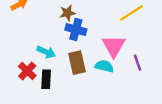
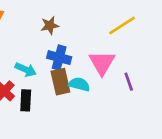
blue cross: (76, 29) -> (59, 58), moved
cyan semicircle: (104, 66) -> (79, 84), moved

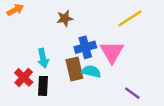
blue cross: (59, 58) -> (85, 47), moved, turned -30
cyan arrow: (26, 70) -> (43, 58), turned 54
purple line: (129, 82) -> (132, 93), moved, turned -35

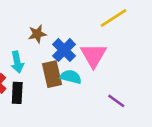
brown star: (65, 18) -> (37, 34), moved
blue cross: (85, 47) -> (64, 50), turned -30

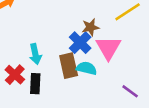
brown star: (37, 34) -> (90, 27), moved

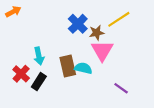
brown star: (90, 27) -> (97, 33), moved
blue cross: (80, 43) -> (78, 24), moved
black rectangle: (35, 84) -> (39, 82), turned 30

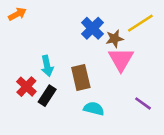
cyan semicircle: (83, 68) -> (94, 109), moved

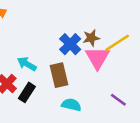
yellow line: (140, 23) -> (117, 43), moved
blue cross: (92, 28) -> (70, 44), moved
cyan arrow: (47, 66) -> (27, 64), turned 132

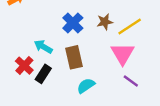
blue cross: (70, 44) -> (73, 23), moved
pink triangle: (97, 58) -> (123, 54), moved
cyan semicircle: (71, 105) -> (86, 86), turned -48

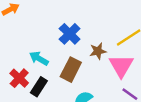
brown star: (105, 22) -> (98, 51), moved
brown rectangle: (74, 57) -> (71, 70), turned 40

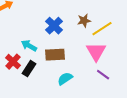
brown star: (98, 51) -> (84, 21), moved
brown rectangle: (71, 70) -> (55, 55), turned 60

